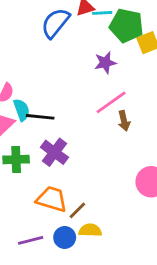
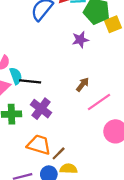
pink line: (111, 102) -> (99, 102), moved
brown arrow: (124, 121) -> (83, 84), moved, turned -128

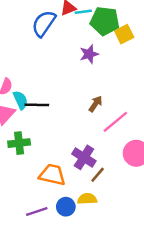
purple cross: (41, 109) -> (84, 157), moved
brown line: (59, 153) -> (98, 175), moved

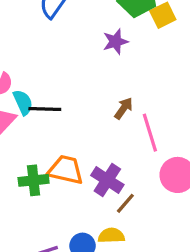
pink line: (115, 122) -> (150, 133), turned -68
green cross: (19, 143) -> (34, 180), moved
orange trapezoid: (52, 175) -> (66, 170), moved

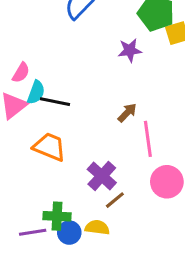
cyan semicircle: (23, 102) -> (36, 92), turned 35
orange trapezoid: (66, 170) -> (49, 147), moved
green cross: (34, 180) -> (57, 216), moved

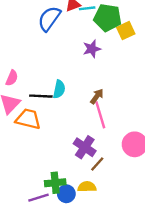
cyan semicircle: (36, 92) -> (59, 89), moved
pink line: (148, 139) -> (100, 115), moved
orange trapezoid: (49, 147) -> (28, 119), moved

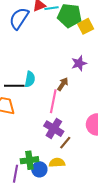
purple star: (92, 49) -> (79, 63), moved
pink line: (100, 115) -> (53, 101), moved, turned 30
purple line: (39, 198) -> (16, 174), turned -60

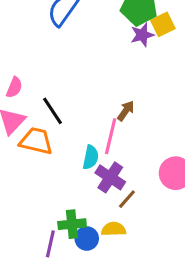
purple star: (79, 63) -> (142, 35), moved
cyan semicircle: (30, 79) -> (91, 157), moved
black line: (14, 86) -> (52, 111), turned 54

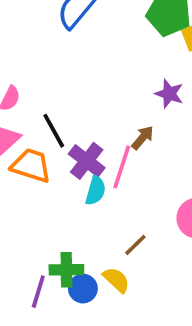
purple star: (142, 35) -> (169, 94), moved, turned 30
purple cross: (110, 177) -> (87, 161), moved
yellow semicircle: (114, 229) -> (116, 280), turned 40

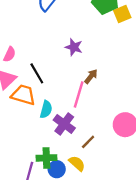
purple star: (169, 94) -> (74, 47), moved
purple cross: (87, 161) -> (64, 124), moved
cyan semicircle: (95, 191) -> (46, 109), moved

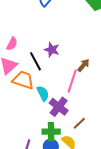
purple star: (74, 47) -> (52, 50), moved
cyan semicircle: (46, 109) -> (43, 93), turned -42
green cross: (46, 158) -> (51, 132), moved

